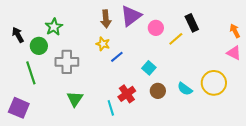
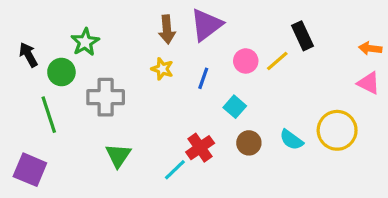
pink circle: (156, 28) -> (246, 61), moved
orange arrow: (235, 31) -> (370, 48), turned -56
blue line: (117, 57) -> (203, 78), moved, turned -32
cyan line: (111, 108) -> (175, 170), turned 63

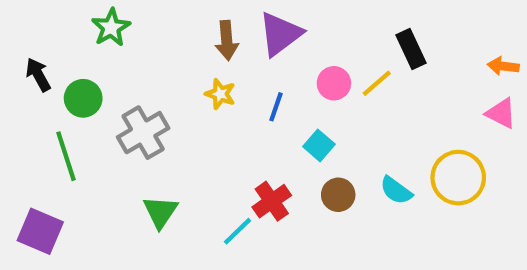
green star: (85, 42) -> (111, 28), moved
gray cross: (106, 97) -> (143, 133), turned -30

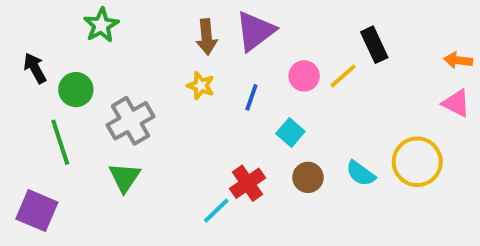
green triangle: (160, 212) -> (125, 177), moved

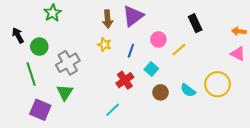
yellow line: (343, 76) -> (179, 50), moved
red cross: (248, 183) -> (125, 80), moved
purple square: (37, 211) -> (40, 110), moved

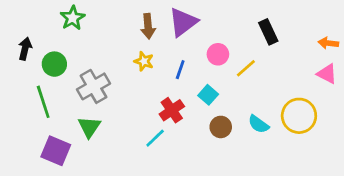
black arrow: (18, 35) -> (25, 49), turned 42
cyan line: (113, 110) -> (155, 138), moved

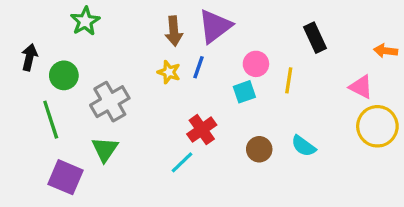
yellow line: (246, 68) -> (289, 80), turned -40
blue line: (180, 70) -> (198, 67), moved
pink triangle: (327, 74) -> (361, 87), moved
cyan square: (208, 95) -> (244, 92), moved, turned 30
yellow circle: (299, 116) -> (377, 126), moved

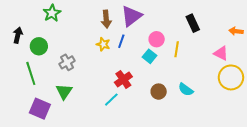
cyan square: (244, 92) -> (150, 56), turned -32
gray cross: (110, 102) -> (67, 62), size x0.7

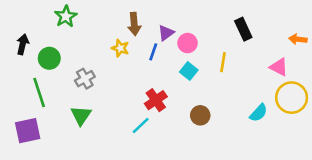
purple triangle: (131, 16) -> (166, 33), moved, size x0.6
pink circle: (157, 39) -> (188, 43), moved
yellow star: (103, 44) -> (120, 48), moved
cyan semicircle: (186, 90) -> (259, 113), moved, turned -84
purple square: (40, 109) -> (28, 131), moved, turned -35

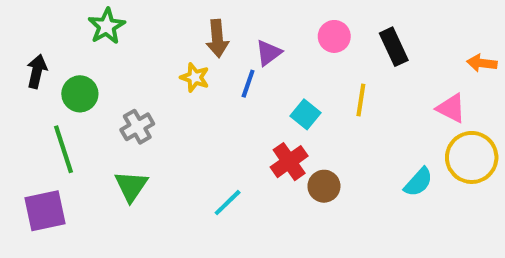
pink circle: (188, 43) -> (334, 36), moved
red cross: (156, 100) -> (289, 162), moved

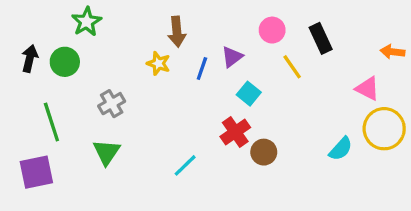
purple triangle: (269, 53) -> (232, 57), moved
green circle: (80, 94) -> (65, 62), moved
yellow line: (361, 100) -> (292, 67), moved, turned -44

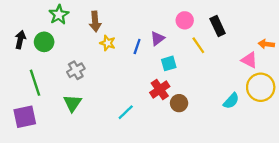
brown arrow: (177, 32) -> (95, 21), moved
orange arrow: (393, 52) -> (266, 44), moved
cyan square: (249, 94) -> (169, 63), turned 35

